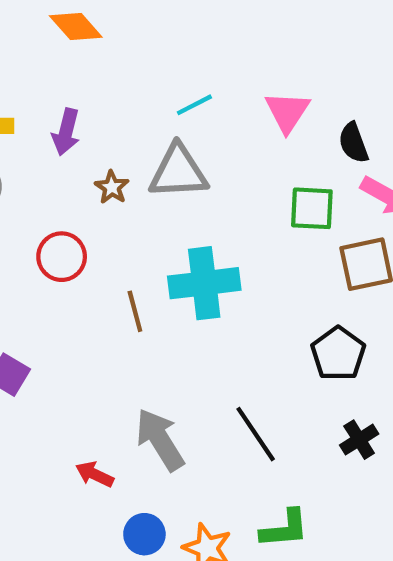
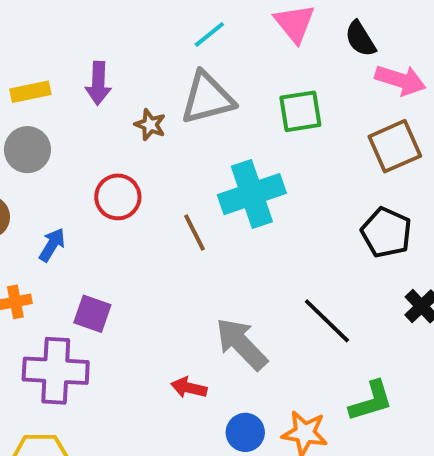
green square: (312, 208) -> (300, 111), moved

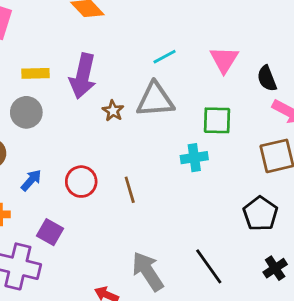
purple arrow: (98, 83) -> (83, 76), size x1.5
cyan cross: (252, 194) -> (194, 158), moved, size x0.6
red circle: (118, 197) -> (81, 182), moved

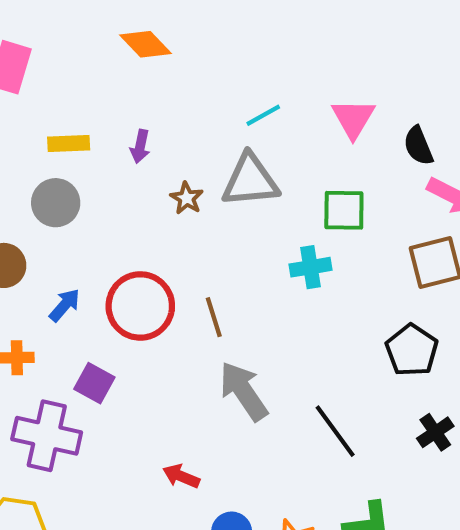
purple arrow: (83, 76) -> (140, 146), size x0.5
red circle: (81, 182) -> (140, 306), size x1.4
gray arrow: (148, 271) -> (244, 391), moved

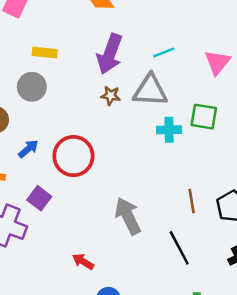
purple arrow: (140, 146) -> (110, 54), moved, size x2.0
brown star: (187, 198) -> (111, 96), turned -30
cyan cross: (311, 267) -> (169, 130), moved
brown line: (214, 317) -> (192, 201), moved

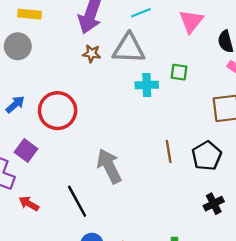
green square: (204, 117) -> (179, 72), size x0.7
black line: (179, 248) -> (77, 201), moved
red arrow: (83, 262) -> (29, 204), moved

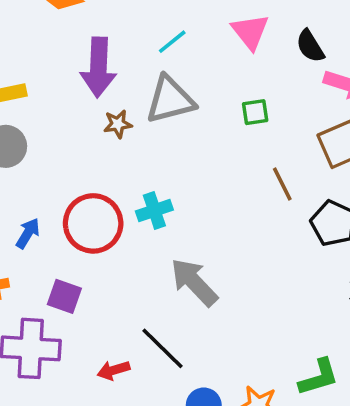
cyan cross: (147, 85) -> (154, 211), moved
brown line: (169, 151) -> (282, 184), moved
red arrow: (29, 204) -> (114, 370), moved, turned -30

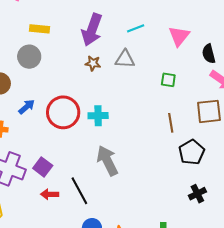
gray triangle: (170, 100) -> (125, 59), size x0.7
purple square: (64, 296) -> (43, 167), moved

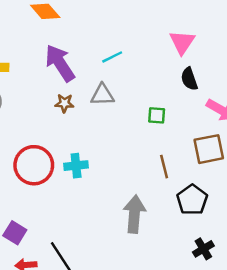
purple arrow: (92, 30) -> (60, 63), turned 132
pink triangle: (179, 36) -> (182, 42), moved
black semicircle: (209, 54) -> (189, 79), moved
gray arrow: (107, 161) -> (134, 214), moved, turned 36

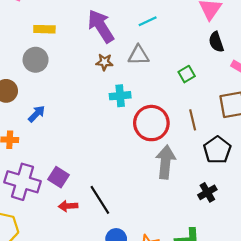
green square: (157, 115) -> (187, 74), turned -35
red circle: (34, 165) -> (151, 123), moved
cyan cross: (76, 166) -> (120, 96), moved
black cross: (203, 249) -> (207, 192), moved

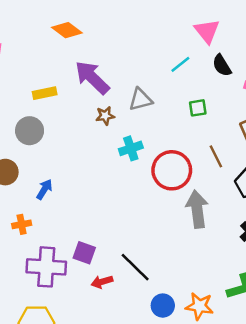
cyan line: (148, 21) -> (180, 64), moved
yellow rectangle: (44, 29) -> (45, 93), moved
green square: (187, 74) -> (198, 108), turned 35

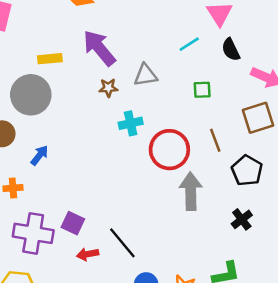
gray circle: (30, 131) -> (31, 95), size x1.4

